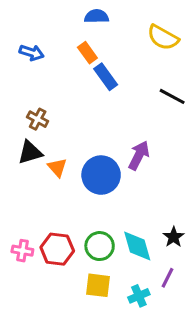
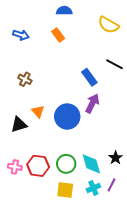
blue rectangle: (106, 77) -> (89, 77), moved
black triangle: (30, 152) -> (19, 125), moved
cyan cross: (139, 296) -> (93, 188), moved

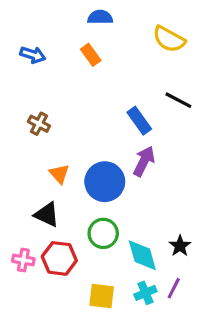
black triangle: (19, 125) -> (47, 215), moved, turned 42
green circle: (66, 164) -> (103, 233), moved

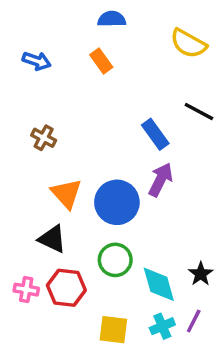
orange triangle: (59, 174) -> (66, 194), size x1.4

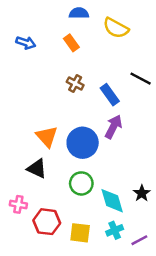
yellow semicircle: (188, 44) -> (116, 28), moved
brown cross: (44, 138) -> (75, 83), moved
red hexagon: (66, 288) -> (47, 222), moved
purple line: (194, 321) -> (139, 240), moved, turned 35

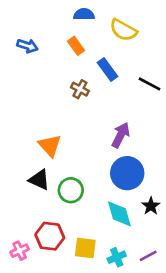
blue rectangle: (110, 95) -> (108, 69), moved
blue circle: (83, 143) -> (127, 173), moved
green circle: (81, 183) -> (71, 190), moved
pink cross: (18, 204) -> (20, 251), moved, turned -35
cyan cross: (115, 230) -> (117, 257), moved

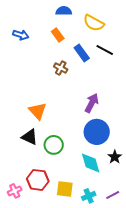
black line: (150, 84) -> (105, 50), moved

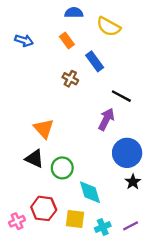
black line: (105, 50) -> (121, 96), moved
blue circle: (97, 132) -> (127, 153), moved
cyan diamond: (91, 163) -> (90, 192), moved

